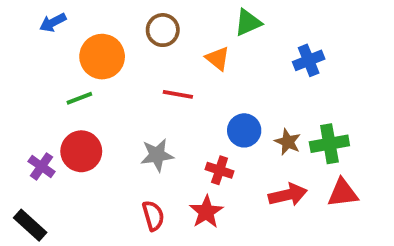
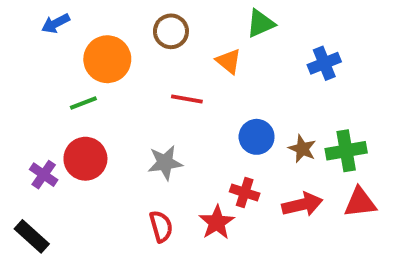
red cross: (220, 170) -> (245, 193), moved

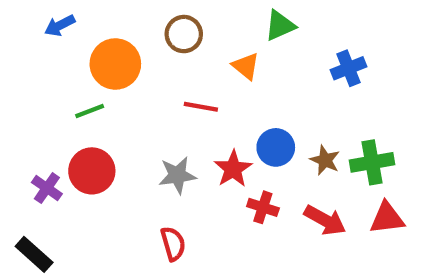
red arrow: (302, 204) -> (325, 220), turned 42
red star: (217, 222) -> (233, 169), moved

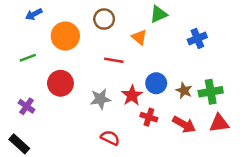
green line: (90, 111) -> (28, 58), moved
red circle: (92, 171) -> (60, 83), moved
red semicircle: (173, 244) -> (110, 138), moved, turned -48

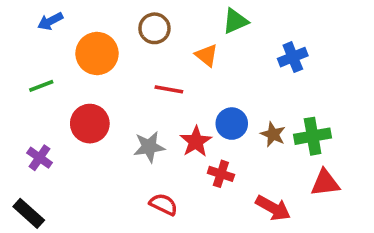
red arrow: (184, 124) -> (273, 208), moved

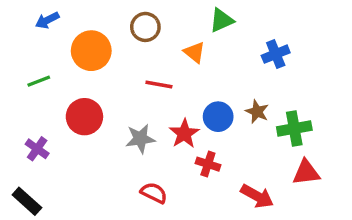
brown star: (273, 134) -> (257, 112), moved

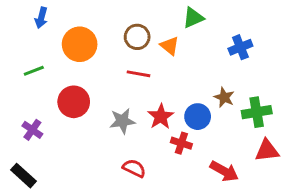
blue arrow: (47, 20) -> (41, 18), turned -48
brown circle: (145, 27) -> (137, 37), moved
blue circle: (218, 117) -> (198, 117), moved

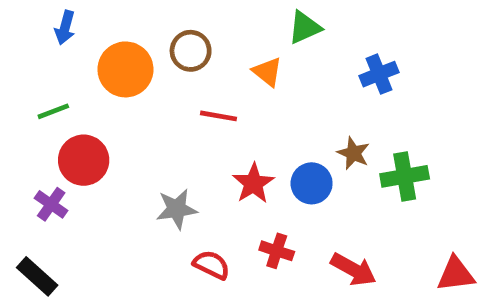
brown circle: (137, 37) -> (191, 51), moved
red circle: (74, 102) -> (84, 160), moved
gray star: (122, 121) -> (177, 209), moved
red cross: (181, 143) -> (277, 251), moved
red triangle: (267, 150) -> (456, 274), moved

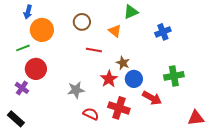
orange circle: (125, 69) -> (42, 30), moved
brown star: (353, 153) -> (123, 63), moved
red cross: (277, 251) -> (119, 108), size x1.5
red arrow: (353, 269) -> (152, 98), moved

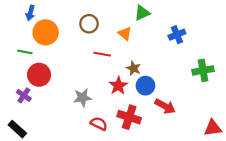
green line: (23, 48) -> (25, 52), turned 32
green cross: (174, 76) -> (203, 70), moved

